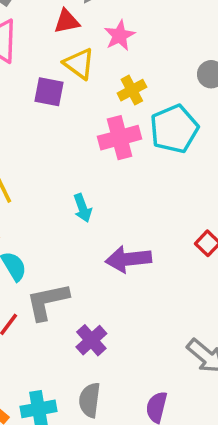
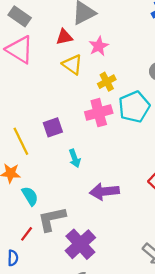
purple square: (49, 92) -> (53, 127), moved, turned -30
purple cross: (91, 340) -> (80, 244), size x1.5

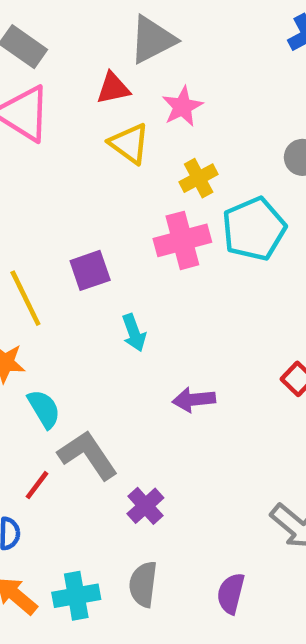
purple arrow: (104, 192) -> (194, 400), size x0.7
gray L-shape: (52, 219) -> (88, 455), turned 68
purple cross: (80, 244) -> (145, 506), size x0.6

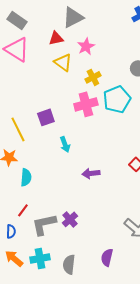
cyan semicircle: (44, 409) -> (26, 177), turned 36
gray L-shape: (88, 455) -> (44, 224), moved, turned -68
gray semicircle: (143, 584) -> (69, 264), moved

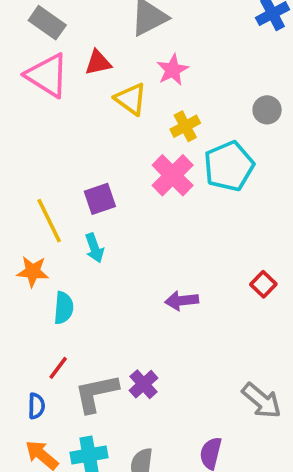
red triangle: (56, 38) -> (98, 63), moved
pink cross: (86, 104) -> (173, 175), turned -30
cyan arrow: (65, 144) -> (94, 248), moved

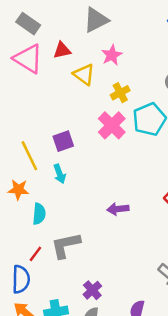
purple cross: (144, 384) -> (92, 290), moved
gray L-shape: (96, 393) -> (66, 245), moved
blue semicircle: (36, 406) -> (21, 279), size x1.6

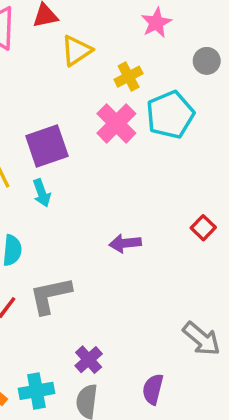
pink star: (112, 55) -> (156, 23), moved
yellow triangle: (84, 74) -> (76, 50), turned 50
purple square: (63, 141) -> (47, 146), size x1.4

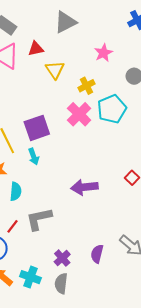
yellow triangle: (76, 50) -> (55, 70), turned -30
purple arrow: (125, 243) -> (84, 187), size x1.4
purple semicircle: (153, 389) -> (97, 254), moved
cyan cross: (36, 391) -> (30, 277), turned 30

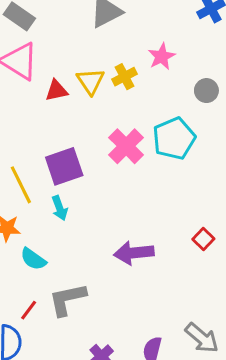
red triangle: (36, 49) -> (56, 91), moved
yellow cross: (87, 86) -> (125, 77), moved
cyan semicircle: (16, 191) -> (33, 259), turned 120

